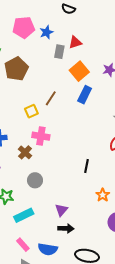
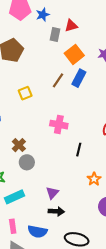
brown line: (51, 98) -> (58, 80), moved
pink cross: (41, 136) -> (59, 125), moved
brown cross: (25, 152) -> (19, 145), moved
pink rectangle: (23, 245) -> (13, 226), turned 32

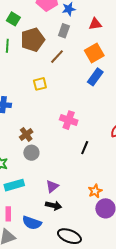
gray rectangle: (55, 34) -> (64, 31), moved
brown line: (58, 80) -> (57, 57), moved
orange star: (94, 179) -> (95, 191), moved

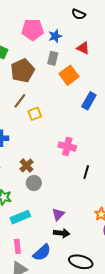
red triangle: (95, 24) -> (83, 48), turned 40
orange square: (94, 53) -> (69, 75), moved
brown line: (57, 57) -> (20, 101), moved
blue semicircle: (32, 223) -> (42, 253), turned -54

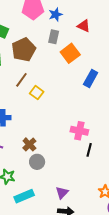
yellow square: (35, 114) -> (37, 93), turned -32
pink cross: (67, 146) -> (79, 131), moved

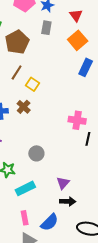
red triangle: (84, 26) -> (76, 15), turned 32
orange square: (70, 53) -> (78, 40), moved
brown cross: (29, 144) -> (24, 107), moved

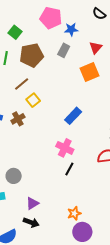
blue rectangle: (86, 67) -> (73, 116), moved
gray circle: (36, 153) -> (14, 176), moved

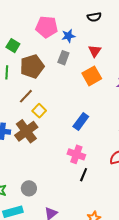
black semicircle: (99, 14) -> (94, 17), turned -40
brown cross: (18, 119) -> (26, 131), size x1.6

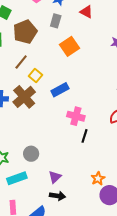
red triangle: (95, 51) -> (86, 12), turned -32
orange square: (92, 76) -> (70, 46), moved
blue rectangle: (81, 121) -> (60, 90), moved, turned 30

